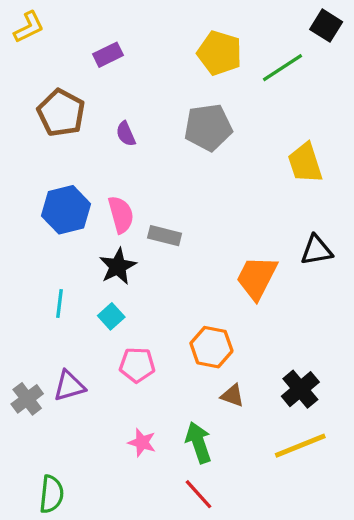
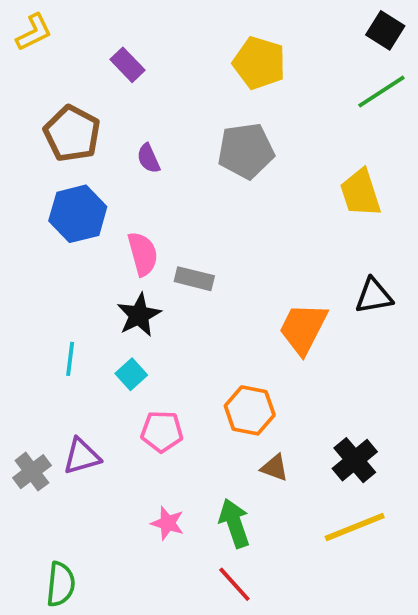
purple rectangle: (108, 55) -> (127, 65), turned 72
green line: (283, 68) -> (381, 92), moved
blue hexagon: (66, 210) -> (78, 214), moved

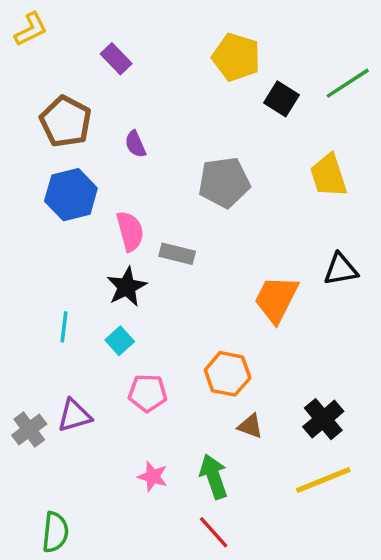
black square: (385, 30) -> (282, 99), moved
gray pentagon: (246, 151) -> (224, 182), moved

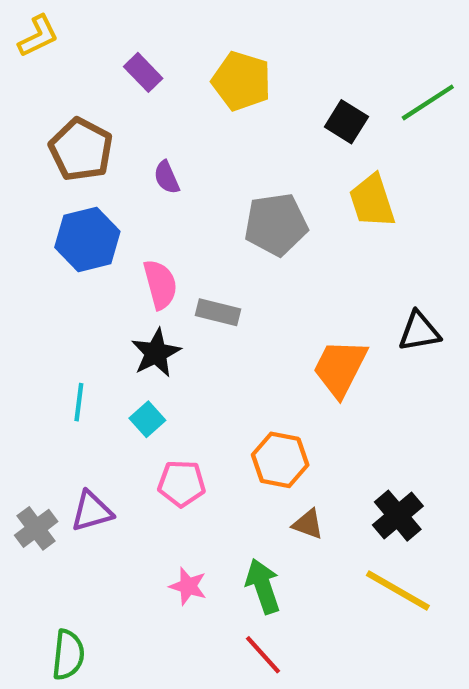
yellow pentagon: (236, 57) -> (242, 81), moved
yellow trapezoid: (329, 175) -> (372, 201), moved
yellow line: (323, 480) -> (398, 590), turned 52

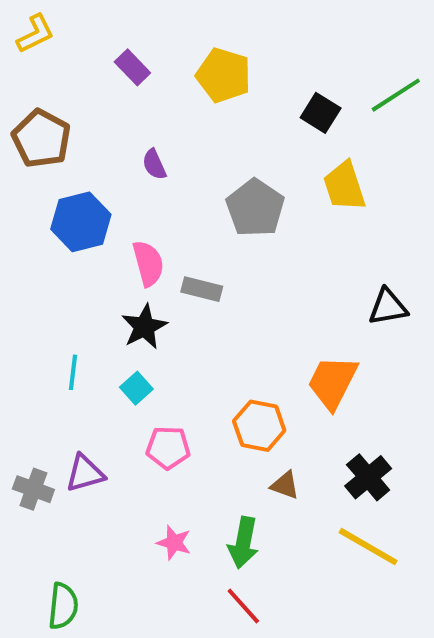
brown pentagon: (81, 150) -> (41, 139), moved
gray pentagon: (276, 224) -> (255, 208), turned -30
orange trapezoid: (340, 368) -> (332, 382), moved
gray cross: (36, 528) -> (33, 489), turned -33
green arrow: (263, 586) -> (243, 543), turned -150

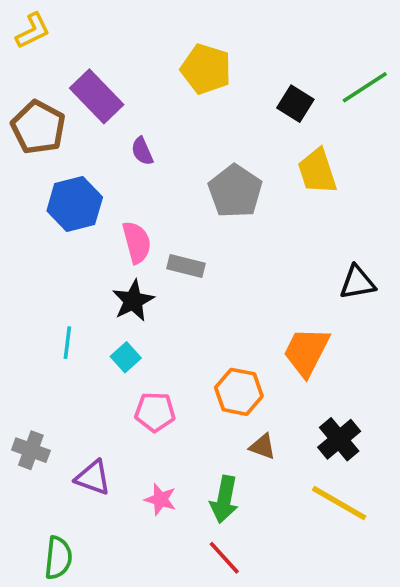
purple rectangle: (132, 67) -> (97, 96), moved, size x1.6
purple triangle: (85, 473) -> (93, 478), moved, turned 36

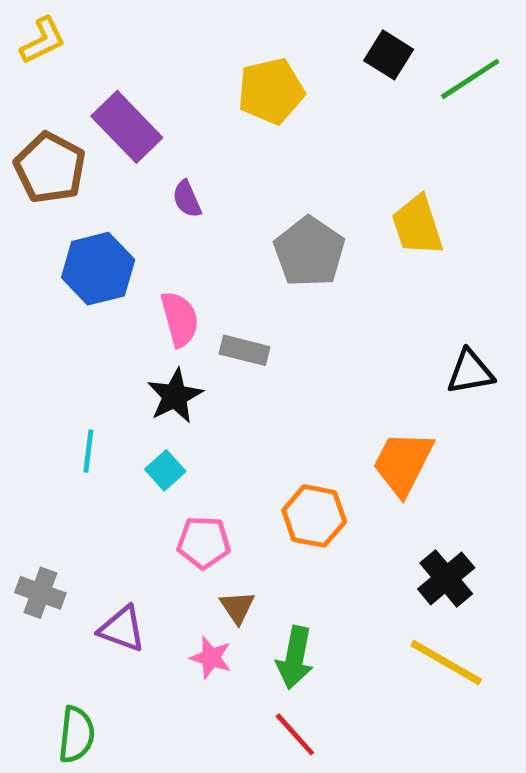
yellow pentagon: (206, 69) -> (271, 91), turned -30
green line: (365, 87) -> (470, 79), moved
black square: (295, 104) -> (389, 55), moved
brown triangle: (263, 447) -> (237, 607), moved, turned 36

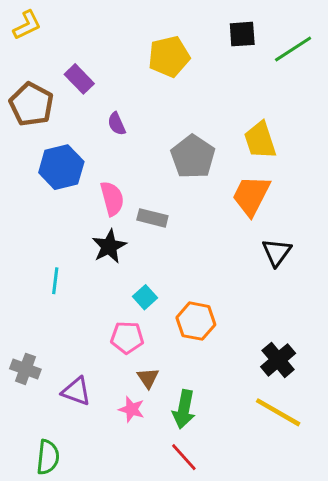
black square: (389, 55) -> (242, 34), turned -36
purple rectangle: (127, 127) -> (79, 79), size x0.7
black triangle: (470, 372) -> (277, 252), moved, turned -44
orange trapezoid: (403, 463) -> (251, 196), moved
cyan square: (165, 470) -> (145, 297), moved

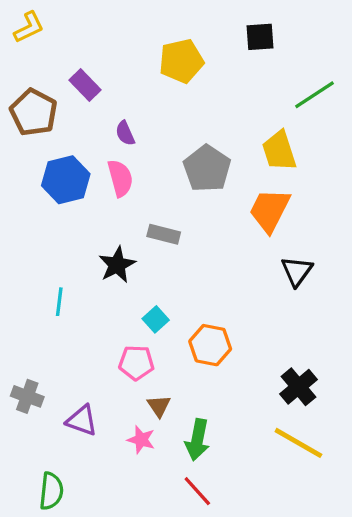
green line: (293, 49) -> (314, 95), moved
pink semicircle: (112, 199) -> (120, 178), moved

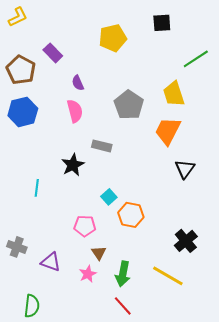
blue hexagon: (66, 180) -> (23, 112), moved
cyan square: (156, 319) -> (109, 197), moved
pink star: (141, 440) -> (88, 274), turned 30
yellow line: (298, 443) -> (168, 276), moved

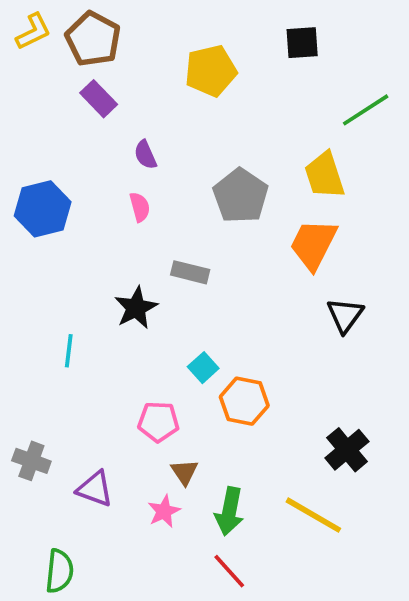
brown pentagon: (21, 70) -> (93, 39), moved
pink semicircle: (75, 111) -> (140, 207), size x0.7

